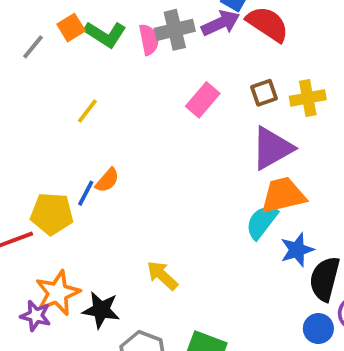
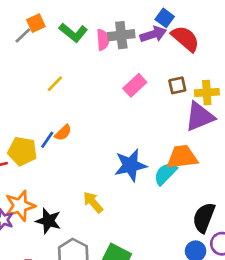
orange square: (71, 28) -> (36, 23), moved
purple triangle: (272, 148) -> (200, 117), moved
blue star: (297, 250) -> (130, 165), moved, size x1.4

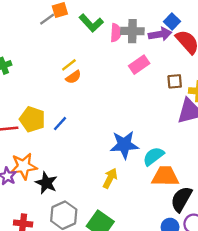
pink rectangle: (135, 85) -> (139, 65), moved
orange semicircle: (63, 133) -> (73, 77), moved
blue line: (47, 140) -> (60, 124), moved
orange trapezoid: (182, 157) -> (165, 176), moved
yellow arrow: (93, 202) -> (110, 178), moved, turned 60

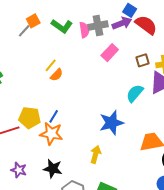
cyan semicircle: (153, 156) -> (135, 93), moved
orange star: (24, 166) -> (51, 134), moved, turned 30
yellow arrow: (110, 178) -> (96, 154), moved

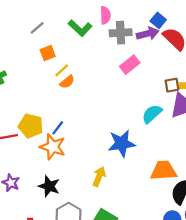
orange square: (33, 21) -> (48, 53), moved
pink semicircle: (84, 30) -> (105, 15), moved
brown square: (143, 60) -> (172, 85), moved

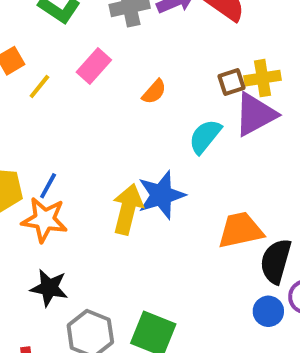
pink rectangle: (130, 65) -> (94, 66), moved
orange semicircle: (67, 82) -> (154, 92), moved
yellow arrow: (99, 177) -> (128, 209), moved, size x1.4

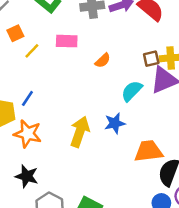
pink rectangle: (94, 66) -> (67, 41), turned 45
blue line: (48, 186) -> (27, 98), moved
blue star: (161, 195) -> (115, 123), moved, size x0.7

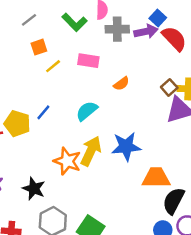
brown square: (151, 59) -> (169, 87), turned -35
cyan semicircle: (132, 91) -> (87, 111), moved
blue star: (115, 123) -> (126, 147), size x1.4
orange star: (28, 134) -> (67, 161), moved

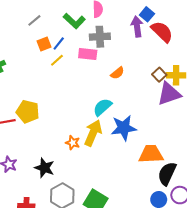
gray cross: (117, 29) -> (100, 37), moved
purple arrow: (146, 31) -> (137, 27), turned -84
cyan semicircle: (87, 111) -> (102, 107), moved
blue line: (43, 112) -> (59, 43), moved
orange star: (67, 161) -> (73, 143), size x0.6

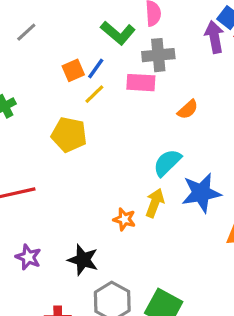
gray line: (34, 20) -> (26, 32), moved
yellow pentagon: (28, 112) -> (69, 135), moved
yellow arrow: (93, 133) -> (155, 203), size x0.7

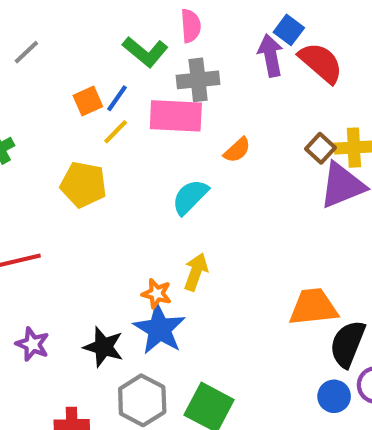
pink rectangle: (141, 83) -> (176, 116), size x1.4
cyan semicircle: (167, 163) -> (190, 197), moved
blue star: (201, 193) -> (159, 329), moved, turned -30

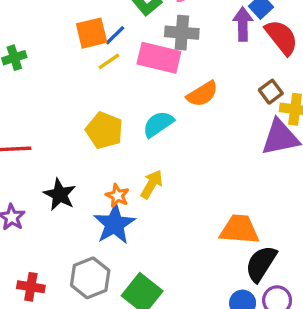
orange square: (88, 101) -> (92, 33), size x1.4
brown square: (321, 148) -> (271, 92), moved
orange semicircle: (237, 150) -> (202, 94), size x1.4
yellow pentagon: (83, 185) -> (104, 130), moved
black star: (103, 347) -> (60, 195), moved

